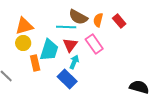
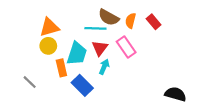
blue rectangle: (67, 79) -> (82, 85), moved

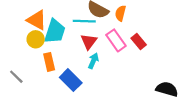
red rectangle: (154, 22) -> (139, 42), moved
orange triangle: (49, 27) -> (37, 20), turned 45
cyan trapezoid: (77, 54) -> (55, 31), moved

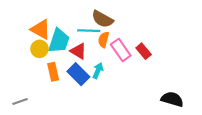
orange semicircle: (121, 13) -> (104, 40), moved
red triangle: (89, 42) -> (78, 51), moved, turned -36
gray line: (16, 77) -> (20, 101), moved, turned -63
blue rectangle: (71, 80) -> (78, 74), moved

